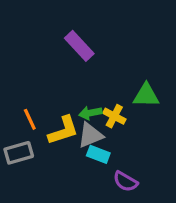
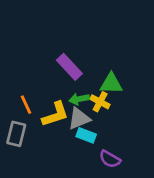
purple rectangle: (79, 46) -> (69, 67), moved
green triangle: (146, 95) -> (111, 84), moved
gray rectangle: (19, 153) -> (16, 134), turned -60

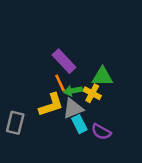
orange line: (26, 105) -> (60, 83), moved
cyan rectangle: (86, 135) -> (79, 124), turned 42
purple semicircle: (110, 159) -> (101, 132), moved

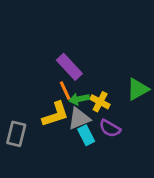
green triangle: (102, 77) -> (138, 89), moved, turned -30
purple semicircle: (101, 132) -> (110, 128), moved

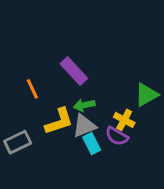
orange line: (65, 91) -> (32, 89), moved
yellow cross: (100, 102) -> (124, 120), moved
gray rectangle: (16, 134) -> (18, 142), turned 50

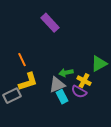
purple rectangle: (74, 71) -> (50, 23), moved
green arrow: (84, 105) -> (66, 73), moved
yellow L-shape: (59, 121) -> (28, 82), moved

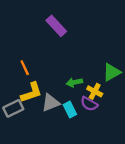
gray triangle: (57, 85) -> (51, 103), moved

